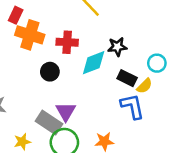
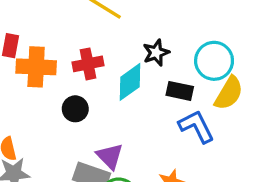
cyan circle: (157, 63) -> (214, 61), size x1.5
yellow semicircle: (144, 86) -> (229, 93), moved, size x1.5

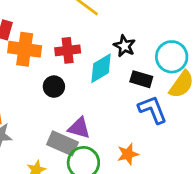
black star: (156, 53) -> (124, 46), turned -30
purple triangle: (110, 156) -> (79, 128), turned -35

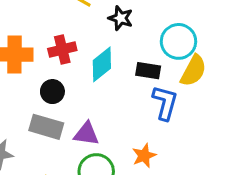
black star: (124, 46) -> (121, 18), moved
blue L-shape: (153, 110) -> (165, 103), turned 44
gray rectangle: (63, 143) -> (46, 127), moved

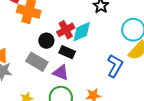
red cross: (62, 50) -> (66, 30), moved, turned -30
black rectangle: (148, 71) -> (67, 52), moved

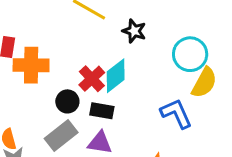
gray rectangle: (37, 62) -> (61, 136), turned -55
blue L-shape: (115, 66) -> (176, 113), turned -40

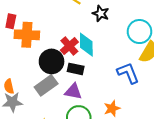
cyan diamond: (116, 76) -> (86, 45), turned -55
black circle: (67, 101) -> (52, 61), size x1.5

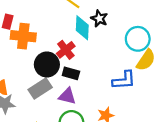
cyan diamond: (86, 45) -> (82, 28), moved
blue L-shape: (128, 73) -> (124, 80), turned 105

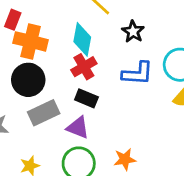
cyan diamond: (82, 28) -> (82, 39), moved
black circle: (47, 64) -> (28, 80), moved
blue L-shape: (124, 80) -> (138, 73), moved

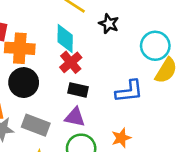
blue L-shape: (138, 73) -> (129, 91), moved
gray rectangle: (44, 113) -> (36, 125), moved, turned 56

